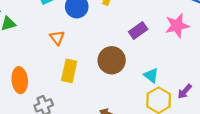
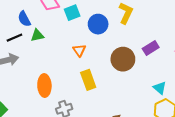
brown circle: (112, 60) -> (123, 59), moved
yellow rectangle: (69, 71) -> (88, 80), turned -36

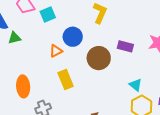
blue circle: (98, 24) -> (73, 37), moved
purple rectangle: (151, 48) -> (125, 46), turned 49
orange triangle: (79, 50) -> (56, 51), turned 40

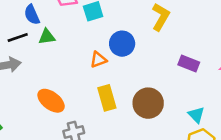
brown circle: (99, 58) -> (148, 103), moved
orange ellipse: (23, 86) -> (51, 101), turned -55

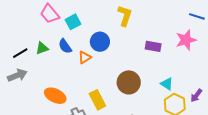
blue semicircle: (32, 15) -> (65, 46), moved
yellow rectangle: (107, 98) -> (97, 100), moved

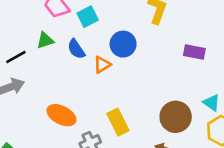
green triangle: (42, 48) -> (45, 40), moved
brown circle: (129, 82) -> (176, 117), moved

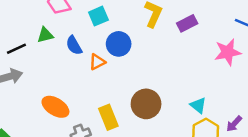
cyan square: (88, 17) -> (98, 16), moved
purple rectangle: (194, 52) -> (187, 23), moved, turned -42
brown circle: (176, 117) -> (146, 104), moved

